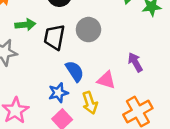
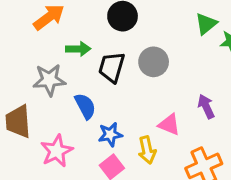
blue semicircle: (75, 71) -> (85, 106), moved

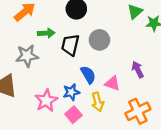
blue semicircle: (85, 106) -> (88, 75), moved
pink star: (57, 151) -> (46, 101), moved

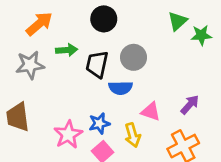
gray star: (27, 56) -> (30, 65), moved
purple arrow: (138, 70) -> (190, 105), moved, turned 70
blue semicircle: (88, 75) -> (121, 88), moved, turned 120

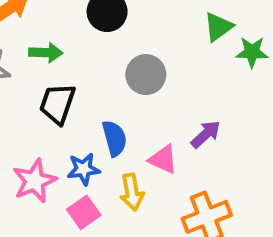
black trapezoid: (97, 64) -> (57, 104), moved
blue semicircle: (121, 88) -> (114, 138), moved, turned -110
purple arrow: (190, 105) -> (206, 134), moved

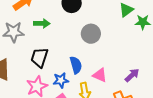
black trapezoid: (57, 104) -> (40, 57), moved
purple arrow: (206, 134) -> (132, 75), moved

